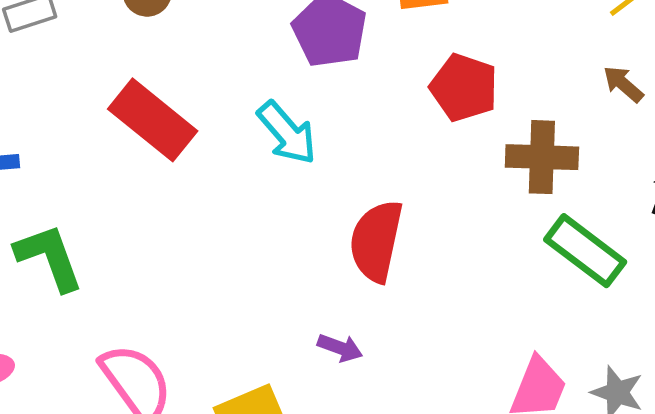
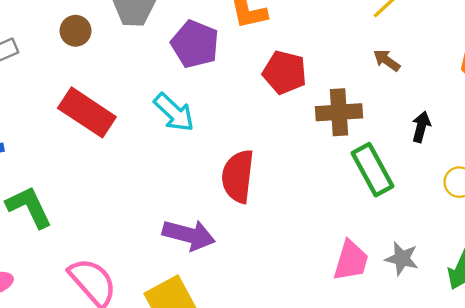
green rectangle: (585, 251) -> (373, 170), turned 30
purple arrow: (340, 348) -> (189, 235), moved, size x1.8

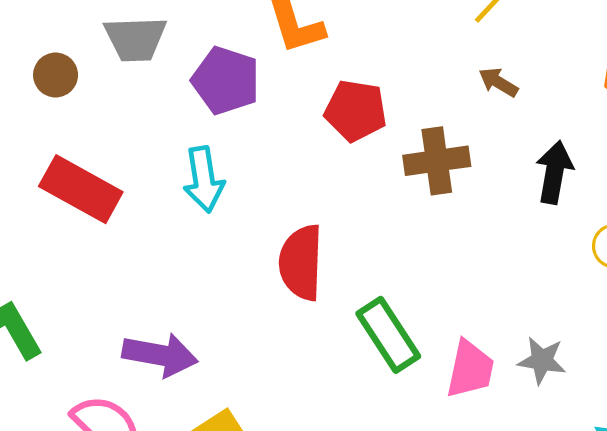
cyan arrow: (174, 112) -> (204, 179), turned 42
black arrow: (421, 127) -> (554, 172), size x1.4
green rectangle: (373, 170) -> (388, 335), moved
purple arrow: (189, 235) -> (160, 355), moved

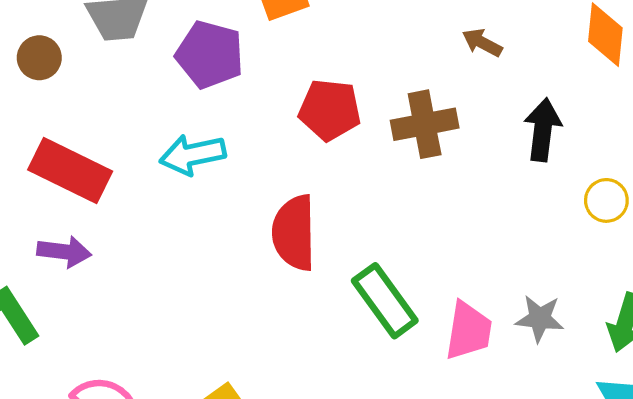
red pentagon: (356, 111) -> (330, 110), moved
cyan arrow: (204, 179) -> (193, 155), turned 90
purple arrow: (160, 355) -> (64, 252), moved, size x0.7

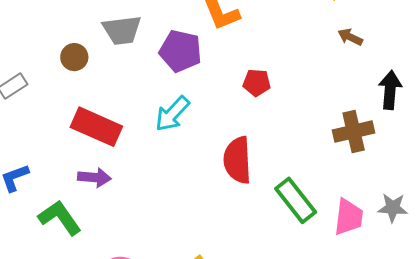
red pentagon: (330, 110) -> (257, 83), size x0.7
brown cross: (425, 124) -> (354, 131), moved
cyan arrow: (193, 155) -> (172, 114), turned -33

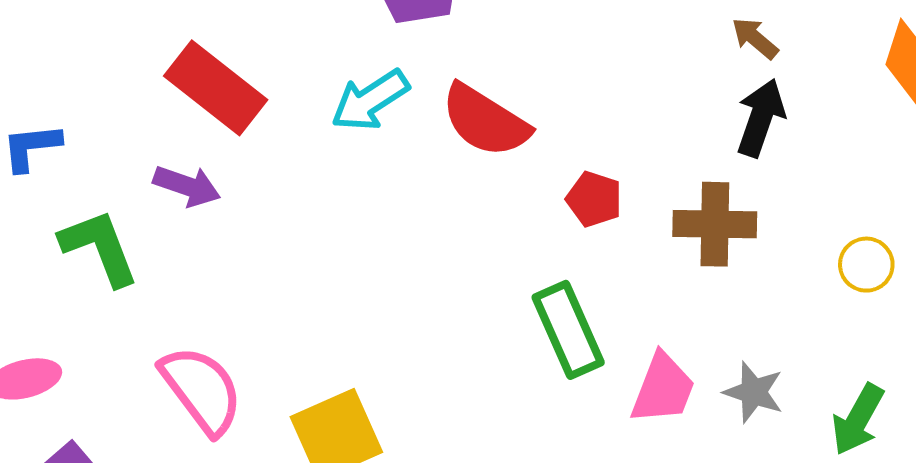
red pentagon: (257, 83) -> (594, 199), moved
black arrow: (390, 90) -> (761, 118), moved
red semicircle: (237, 160) -> (485, 121), moved, turned -69

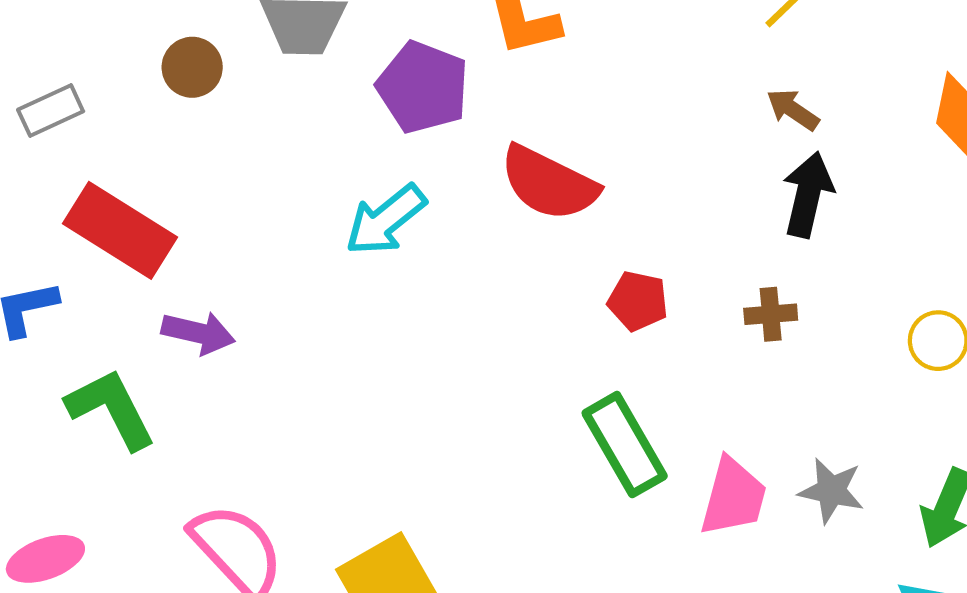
red rectangle: (216, 88) -> (120, 230), moved
red semicircle: (485, 121) -> (549, 183), moved
brown cross: (715, 224) -> (771, 314), size x0.6

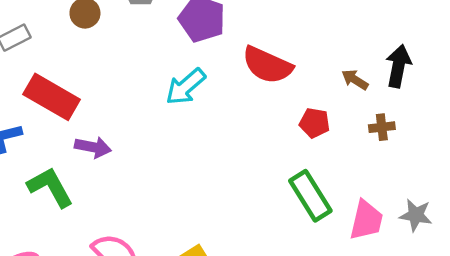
brown arrow: (793, 110) -> (355, 80), moved

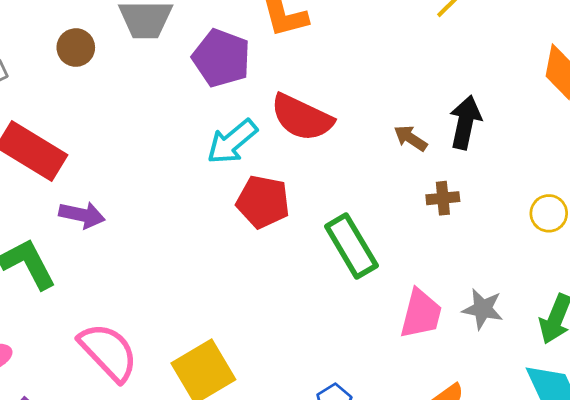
cyan arrow: (186, 87) -> (232, 142), moved
red pentagon: (315, 123) -> (263, 202), moved, size x1.4
green rectangle: (310, 196) -> (351, 246), moved

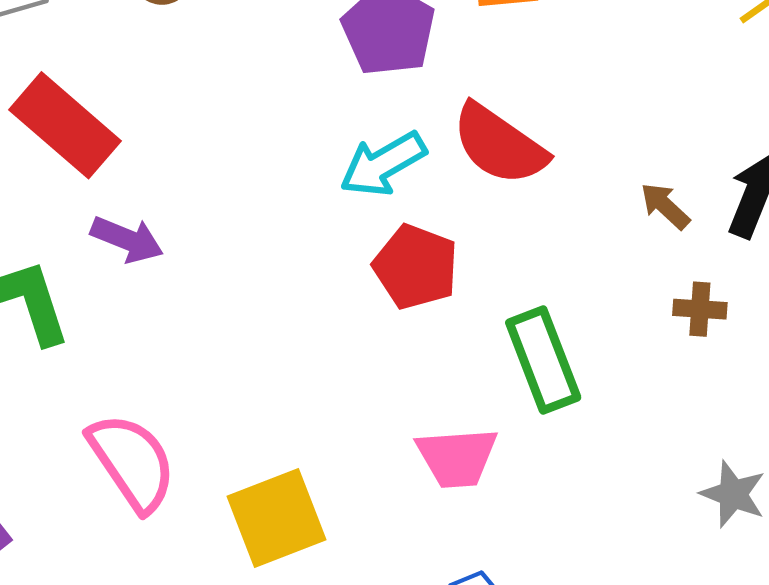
pink trapezoid: (421, 314) -> (457, 457), moved, turned 62

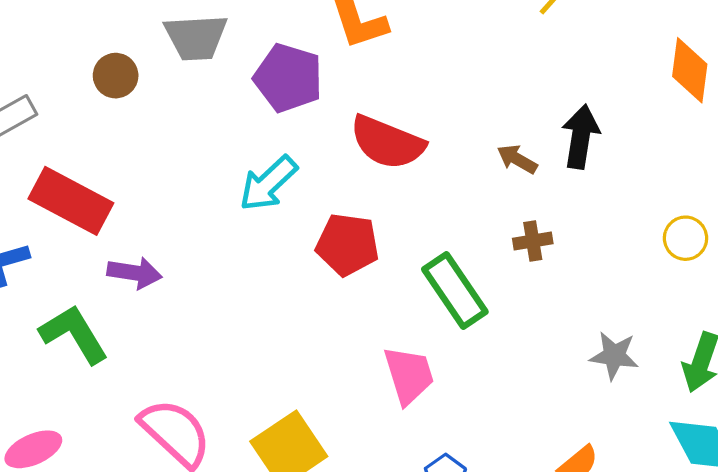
cyan arrow: (383, 164) -> (268, 183), moved
brown cross: (700, 309) -> (533, 241), moved
pink trapezoid: (457, 457) -> (409, 375), turned -90

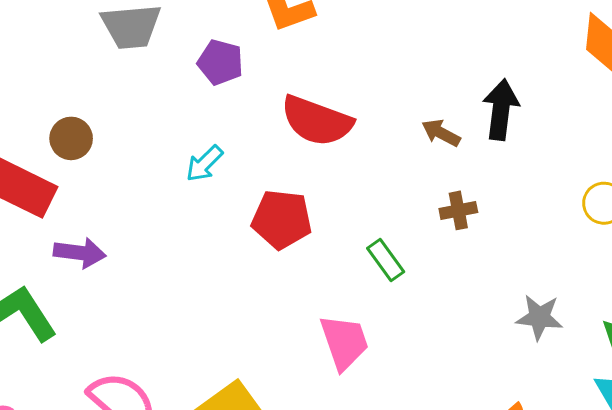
brown circle: (116, 76) -> (71, 138), moved
purple pentagon: (288, 78) -> (220, 62), size x0.7
cyan arrow: (268, 183) -> (204, 164), size x0.7
green rectangle: (455, 291) -> (386, 260), size x0.6

